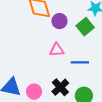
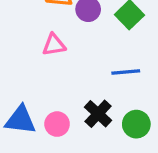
pink triangle: (57, 50) -> (54, 45), moved

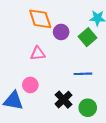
pink circle: (57, 124) -> (30, 85), moved

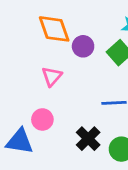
pink triangle: (38, 54) -> (52, 76), turned -42

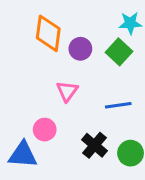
orange diamond: (54, 29) -> (48, 33), turned 32
pink triangle: (52, 76) -> (67, 91), moved

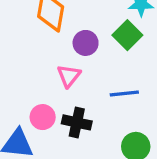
purple circle: (80, 49) -> (86, 43), moved
black cross: (95, 145) -> (77, 122), moved, turned -30

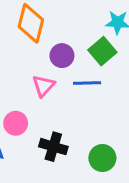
blue line: (124, 93) -> (87, 83), moved
black cross: (77, 122) -> (53, 147), moved

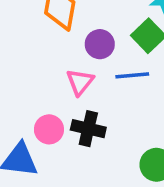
black cross: (53, 147) -> (88, 129), moved

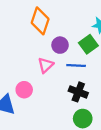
black cross: (88, 129) -> (78, 92), moved

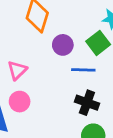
pink triangle: (46, 65) -> (17, 70), moved

